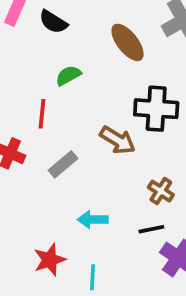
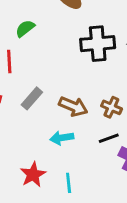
brown arrow: (118, 140) -> (73, 106), moved

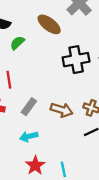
green semicircle: (25, 28) -> (17, 43), moved
cyan arrow: (62, 138) -> (29, 137), moved

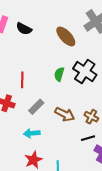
green semicircle: (17, 43) -> (59, 74), moved, turned -40
black cross: (76, 60) -> (85, 72), turned 35

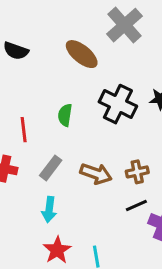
green semicircle: (59, 74) -> (65, 115), moved
brown cross: (91, 117) -> (137, 172), turned -32
cyan arrow: (32, 133) -> (49, 210), turned -70

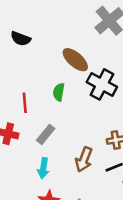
brown ellipse: (82, 54) -> (75, 60), moved
brown arrow: (96, 174) -> (84, 160), moved, turned 90

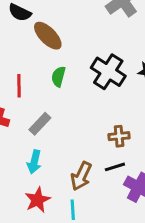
brown ellipse: (75, 60) -> (48, 36), moved
brown arrow: (84, 160) -> (81, 176), moved

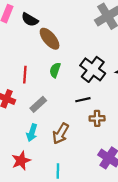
black line: (115, 167) -> (83, 100), moved
brown arrow: (81, 176) -> (61, 134), moved
red star: (38, 200) -> (21, 161), moved

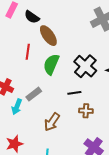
green semicircle: (55, 70) -> (51, 64), size x1.5
red line: (25, 75) -> (28, 52), moved
cyan arrow: (32, 133) -> (17, 107), moved

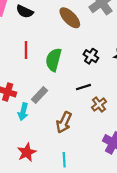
brown ellipse: (48, 36) -> (70, 18), moved
black cross: (85, 66) -> (91, 56), size x0.6
brown cross: (86, 111) -> (99, 105), turned -32

